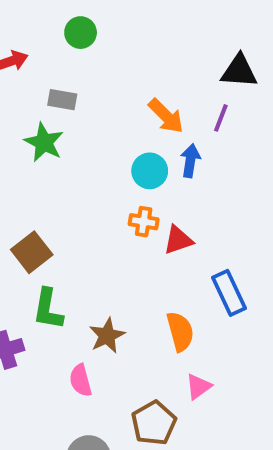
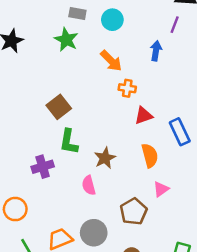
orange arrow: (166, 116) -> (111, 61), moved
cyan circle: (150, 171) -> (112, 20), moved
red triangle: (178, 240) -> (144, 116), moved

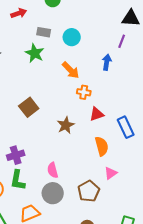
green L-shape: (69, 142) -> (18, 180), moved
brown star: (105, 158) -> (66, 125), moved
gray circle: (94, 233) -> (53, 193), moved

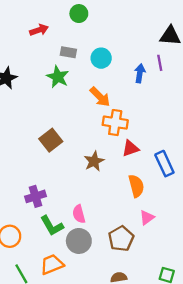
purple line: (122, 41) -> (160, 63), turned -32
blue arrow: (107, 62) -> (140, 73), moved
orange cross: (84, 92) -> (115, 123), size x1.5
green L-shape: (18, 180) -> (52, 226), moved, turned -40

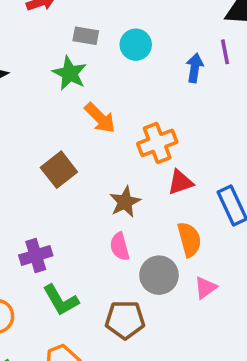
orange arrow: (100, 97) -> (100, 118), moved
orange cross: (115, 123) -> (157, 143), turned -30
pink semicircle: (79, 214) -> (120, 247), moved
brown pentagon: (121, 239) -> (125, 320), moved, turned 30
gray circle: (79, 241) -> (159, 275), moved

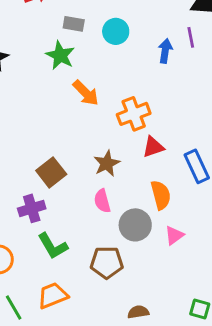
brown square: (59, 170) -> (51, 172), moved

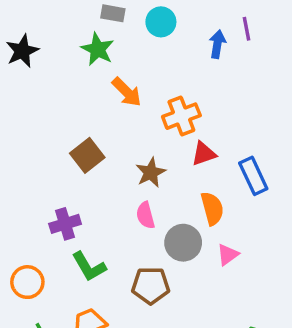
brown square: (51, 172) -> (87, 155), moved

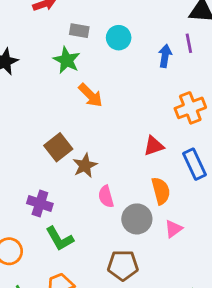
orange cross: (181, 116) -> (190, 108), moved
brown star: (151, 173) -> (85, 166), moved
purple cross: (65, 224) -> (40, 203), turned 35
brown pentagon: (151, 285) -> (123, 265), moved

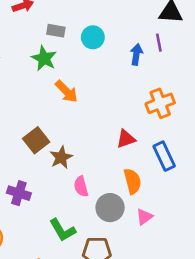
green L-shape: (60, 239) -> (62, 230), moved

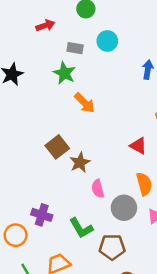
cyan circle: (93, 37) -> (107, 41), moved
red triangle: (126, 139) -> (138, 146), turned 48
purple cross: (19, 193) -> (42, 215), moved

